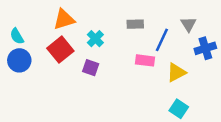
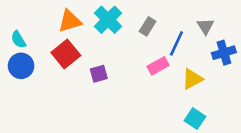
gray rectangle: (135, 24) -> (148, 26), turned -56
cyan cross: (95, 39) -> (108, 20), moved, size x1.5
pink rectangle: (145, 60) -> (158, 66), turned -36
purple square: (91, 68) -> (99, 74), turned -35

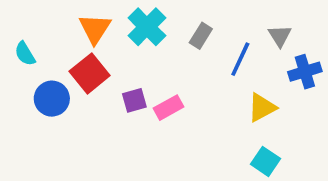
orange triangle: (70, 21) -> (95, 29), turned -40
blue circle: (21, 66) -> (52, 99), moved
pink rectangle: (158, 66) -> (168, 108), moved

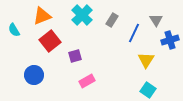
orange triangle: (95, 29) -> (42, 16), moved, turned 36
blue circle: (52, 99) -> (34, 75), moved
pink rectangle: (168, 108) -> (87, 81), moved
yellow triangle: (262, 108) -> (146, 60), turned -30

